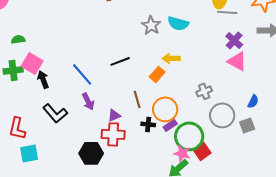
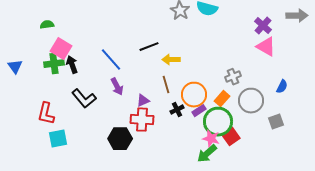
yellow arrow: (171, 58) -> (171, 60), moved
green cross: (13, 70) -> (54, 64), moved
orange rectangle: (157, 74) -> (222, 99), moved
black cross: (148, 124) -> (177, 110), turned -32
gray square: (247, 125) -> (276, 122), moved

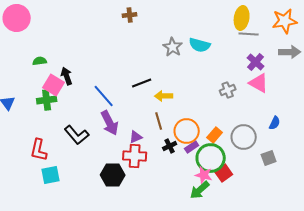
black arrow: (72, 65) -> (67, 76), moved
gray cross: (233, 77) -> (228, 90), moved
purple arrow: (117, 87) -> (110, 123), size x1.4

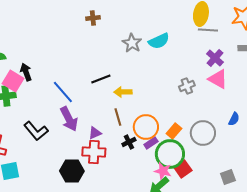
brown cross: (130, 15) -> (93, 18), moved
cyan semicircle: (200, 45) -> (159, 41), turned -40
gray square: (269, 158) -> (228, 177), moved

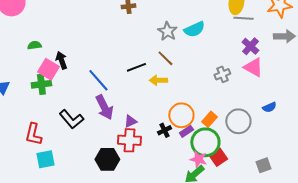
brown line: (118, 117) -> (165, 58), moved, turned -30
blue semicircle: (234, 119) -> (269, 107), turned 40

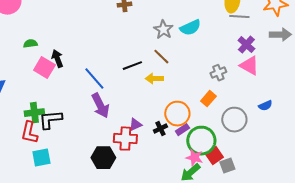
green cross: (41, 84) -> (34, 113), moved
black L-shape: (71, 119) -> (50, 120), moved, turned 125
orange rectangle: (209, 119) -> (208, 99), moved
purple triangle: (130, 121) -> (135, 125), moved
gray square: (263, 165) -> (227, 166), moved

